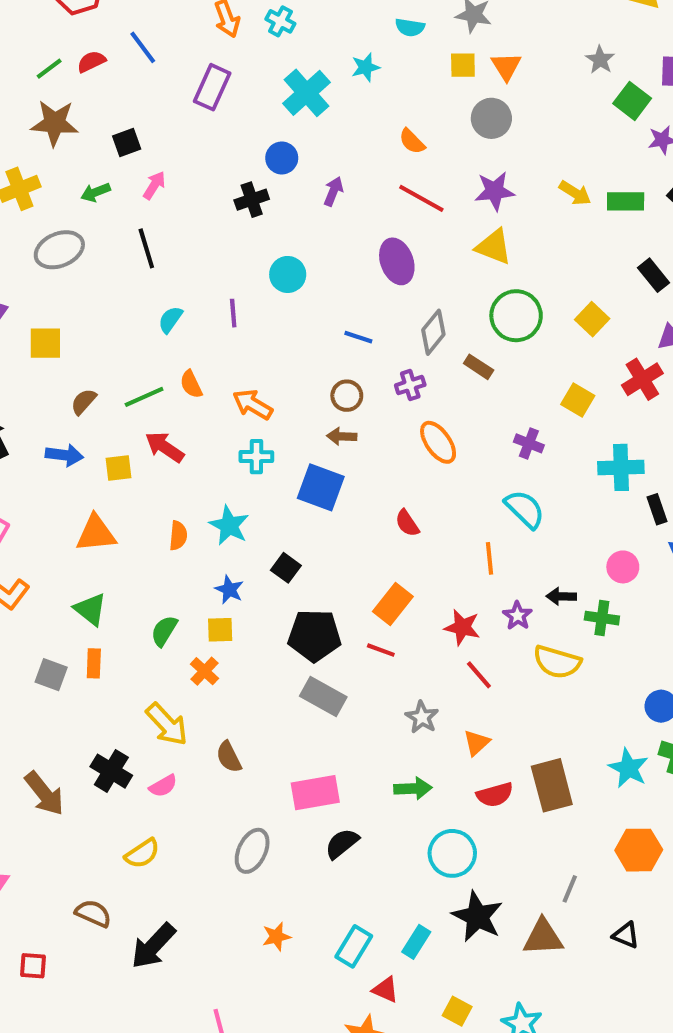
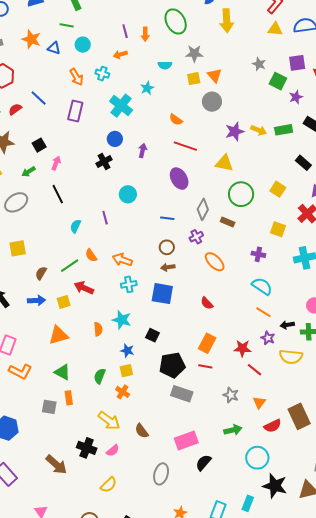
purple star: (495, 191) -> (235, 131), moved
orange line: (490, 558) -> (263, 312), moved, turned -42

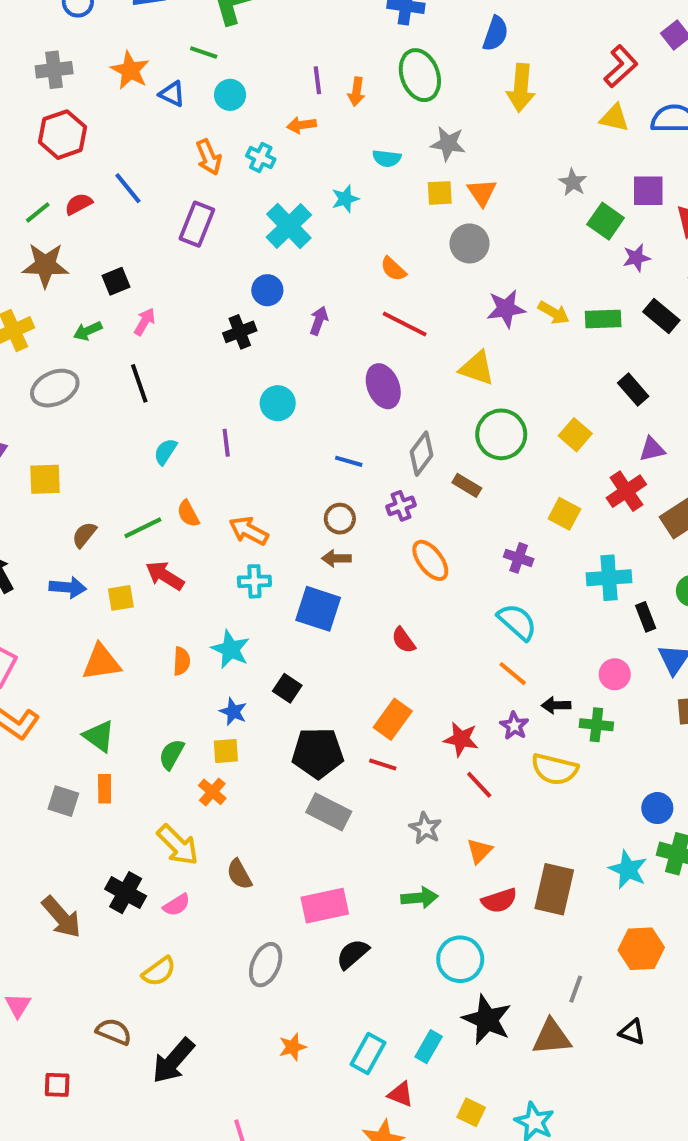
brown rectangle: (299, 416) -> (554, 889), turned 30

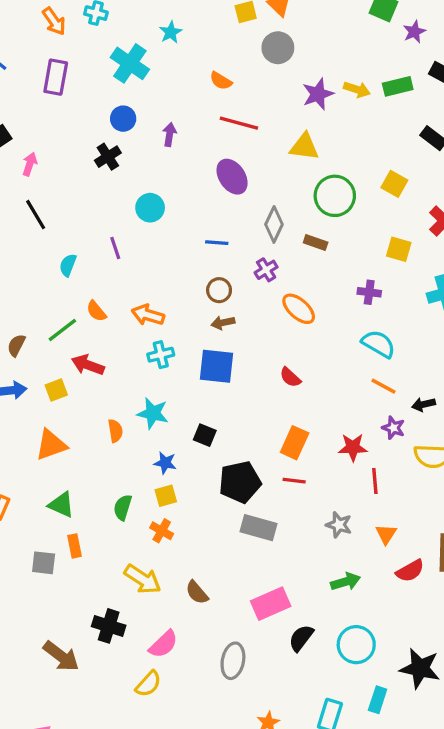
red line: (479, 785) -> (375, 481), turned 50
pink semicircle: (177, 905) -> (163, 644), moved, size x1.4
cyan circle: (460, 959) -> (356, 645), moved

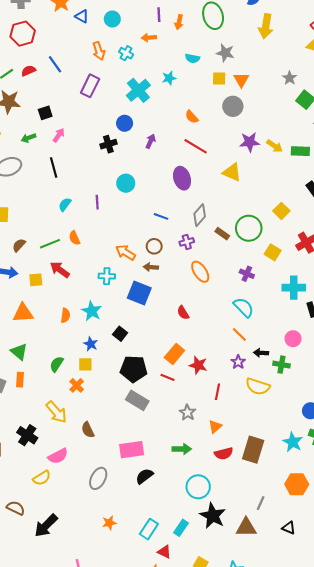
green circle: (335, 196) -> (249, 228), moved
orange arrow: (148, 315) -> (125, 252), moved
red star: (353, 447) -> (198, 365), moved
cyan circle: (356, 645) -> (198, 487), moved

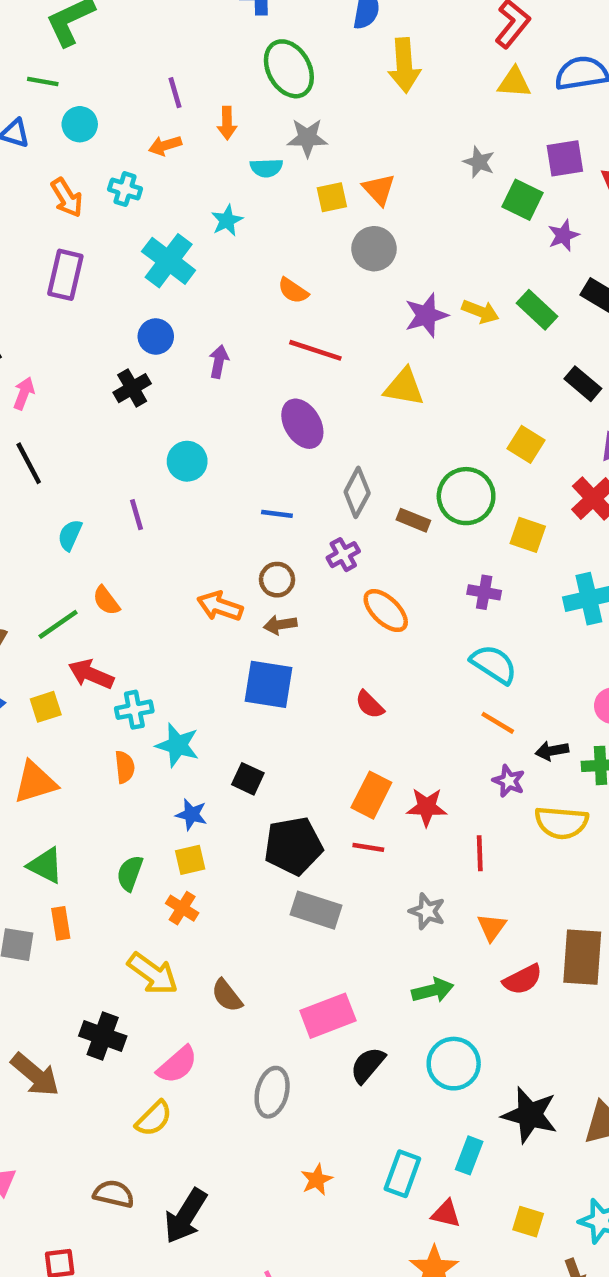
orange arrow: (179, 22) -> (227, 123), moved
gray star: (225, 53) -> (307, 138), moved
green rectangle: (300, 151) -> (537, 310), turned 54
cyan cross: (107, 276) -> (134, 710), moved
cyan circle: (198, 487) -> (454, 1064), moved

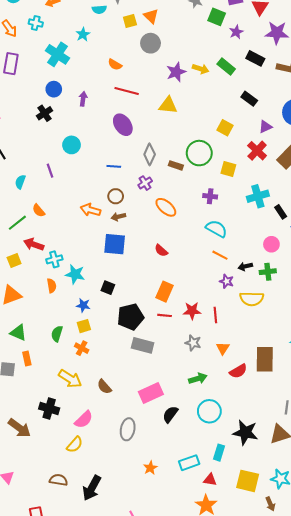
red star: (427, 807) -> (192, 311), moved
cyan rectangle: (402, 1174) -> (189, 463), turned 54
yellow square: (528, 1222) -> (248, 481), size x1.6

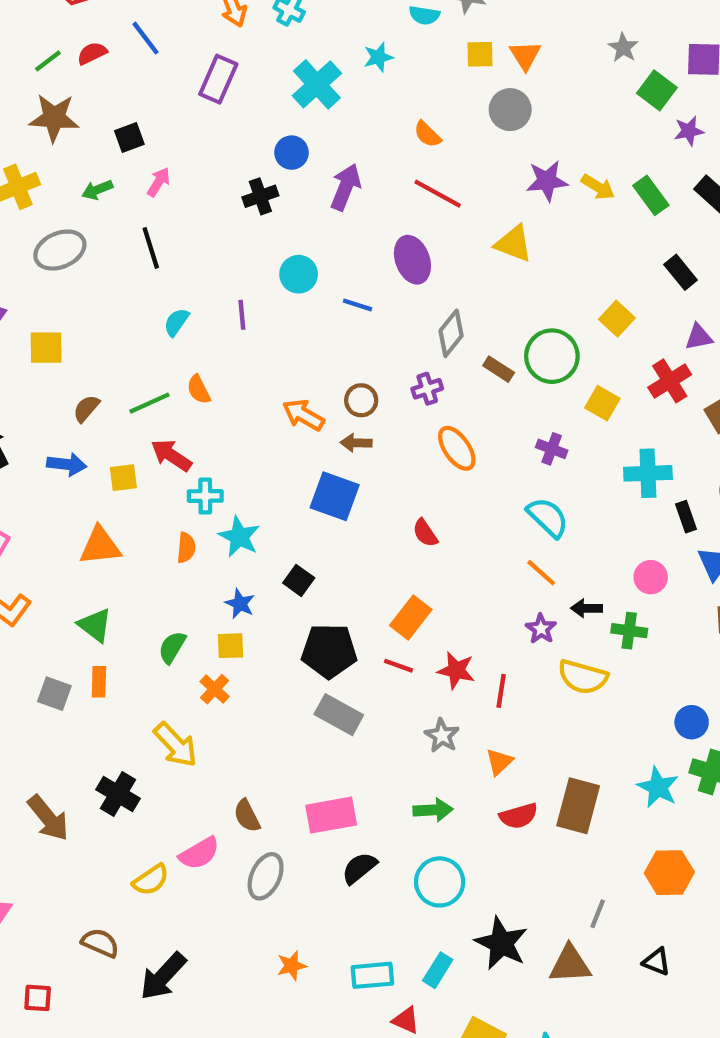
purple arrow: (83, 99) -> (346, 187), size x1.5
blue line: (114, 166) -> (357, 305), moved
brown semicircle: (104, 387) -> (247, 816), moved
pink semicircle: (84, 419) -> (199, 853), moved

